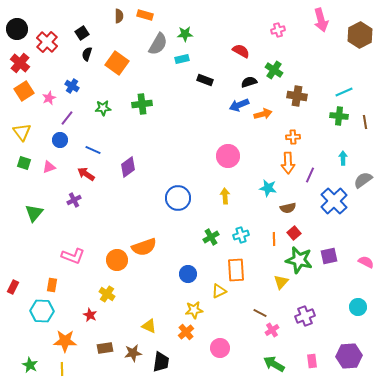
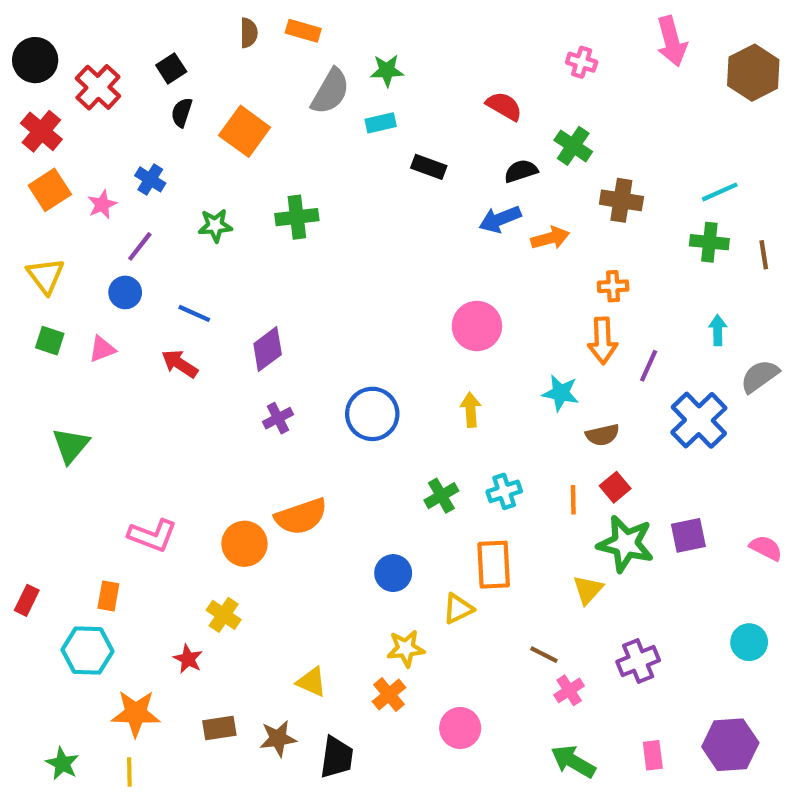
pink cross: (278, 30) -> (582, 62), turned 32
purple cross: (74, 200) -> (278, 418), moved

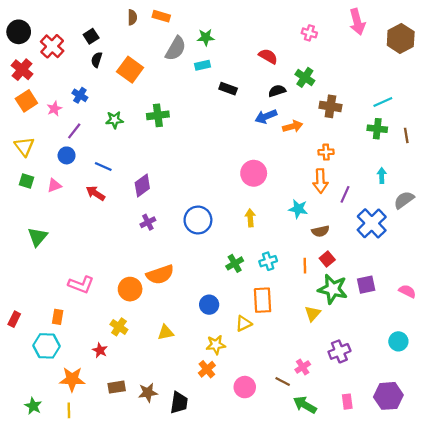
brown line: (544, 655) -> (283, 381), moved
yellow triangle: (312, 682) -> (166, 332), moved, turned -36

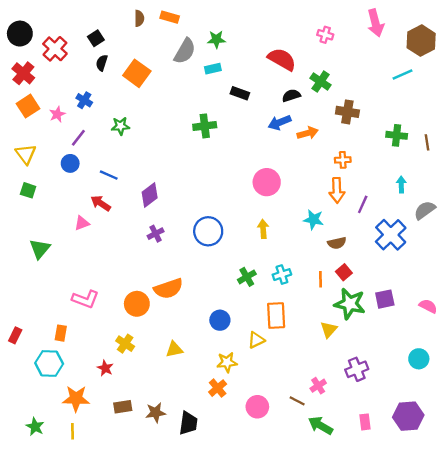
red semicircle: (268, 56) -> (282, 59), size x1.4
cyan line: (383, 102) -> (402, 74), moved
green cross: (158, 115) -> (205, 126), moved
pink triangle: (54, 185) -> (82, 223), moved

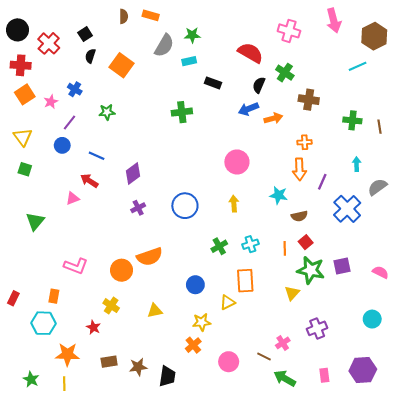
pink cross: (325, 35) -> (289, 31), size x1.5
red cross: (23, 73) -> (21, 65), turned -36
black semicircle: (291, 96) -> (259, 85), turned -49

